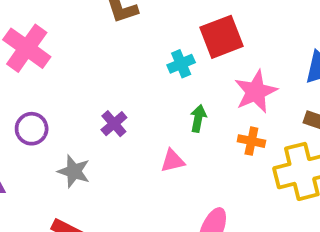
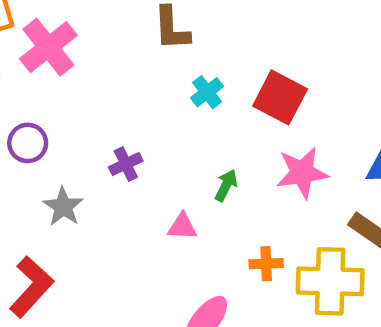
red square: (222, 37) -> (280, 97), turned 33
cyan cross: (181, 64) -> (207, 92), moved, turned -30
orange cross: (251, 141) -> (266, 264), moved, turned -30

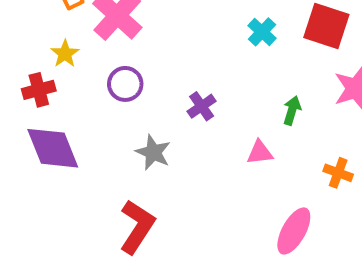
purple circle: (28, 143) -> (125, 84), moved
orange cross: (266, 264) -> (338, 173), turned 32

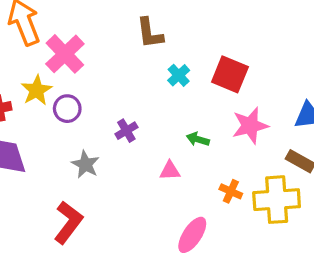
yellow star: (65, 54) -> (37, 90), moved, size x1.4
green arrow: (292, 110) -> (198, 139), turned -95

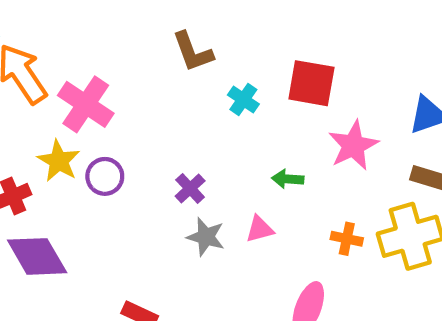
gray star: (85, 164) -> (206, 237), moved

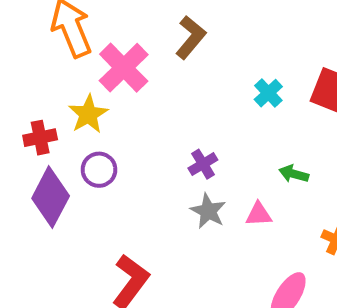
brown L-shape: (193, 52) -> (191, 37), moved, turned -132
purple circle: (105, 176) -> (99, 170), moved
purple diamond: (37, 256) -> (51, 197), turned 46

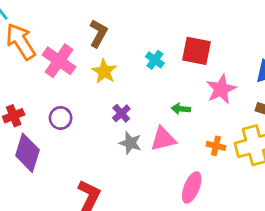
yellow star: (88, 114) -> (104, 71), moved
purple circle: (99, 170) -> (61, 118), moved
pink triangle: (259, 214) -> (163, 139), size x1.5

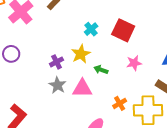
yellow star: (104, 71) -> (81, 54), moved
pink star: (221, 89) -> (134, 63), size x0.7
orange cross: (216, 146) -> (120, 103), turned 32

